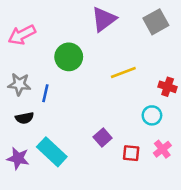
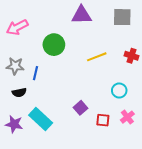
purple triangle: (104, 19) -> (81, 15), turned 35
gray square: (156, 22) -> (122, 17), turned 30
red cross: (168, 87) -> (131, 56), moved

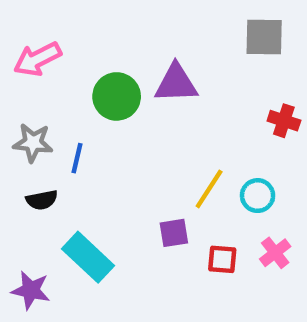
purple triangle: (81, 15) -> (176, 83), moved
yellow line: (97, 57) -> (209, 189), moved, turned -36
purple square: (80, 108) -> (174, 233), turned 32
purple star: (14, 124) -> (31, 290), moved

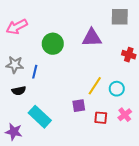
purple triangle: (176, 83) -> (92, 38), moved

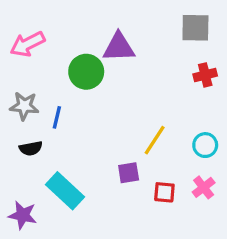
purple triangle: (92, 38) -> (119, 47), moved
red cross: (129, 55) -> (205, 75), moved, turned -32
cyan circle: (117, 89) -> (205, 145), moved

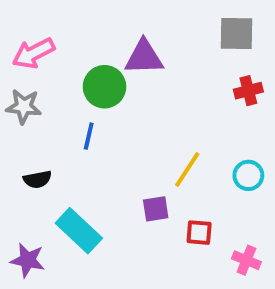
gray star: (24, 106) -> (24, 106), moved
blue line: (57, 117) -> (89, 136), moved
pink cross: (204, 187) -> (246, 260), moved, turned -30

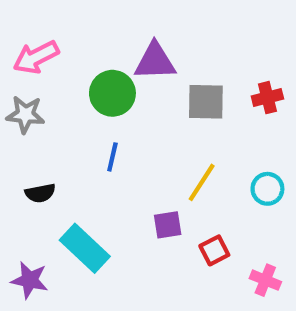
gray square: (237, 34) -> (206, 102), moved
blue line: (89, 136) -> (112, 157), moved
red square: (199, 233) -> (214, 250), turned -32

